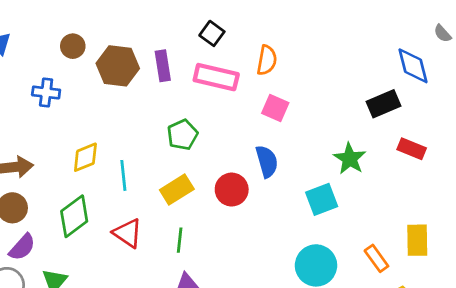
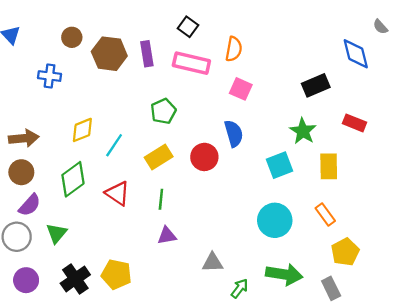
black rectangle: (383, 104) -> (316, 85), moved
cyan line: (123, 175) -> (114, 145), turned 40
yellow rectangle: (417, 240) -> (329, 166), moved

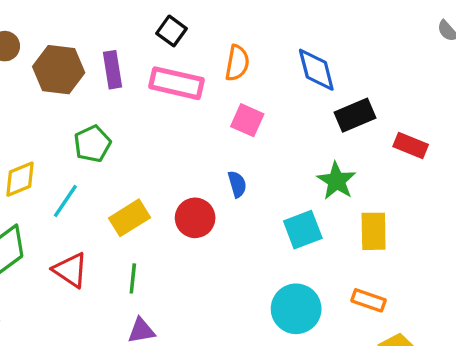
blue diamond: (356, 54) -> (316, 70), moved
green pentagon: (163, 111) -> (92, 144), moved
red rectangle: (355, 123) -> (411, 145), moved
blue semicircle: (234, 134) -> (237, 184), size x0.7
orange rectangle: (325, 214) -> (369, 300), turned -35

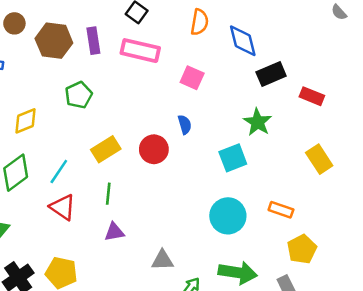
orange semicircle: (237, 63) -> (200, 22), moved
cyan line: (65, 201) -> (59, 171), moved
yellow rectangle: (374, 231) -> (319, 159), moved, turned -32
red triangle: (70, 270) -> (63, 207), moved

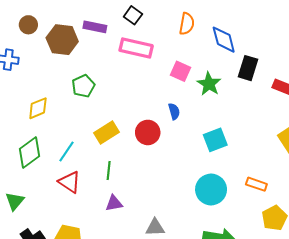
purple rectangle: (93, 41) -> (95, 27), moved, turned -70
black rectangle: (271, 74) -> (248, 68), turned -50
green star: (257, 122) -> (209, 84), moved

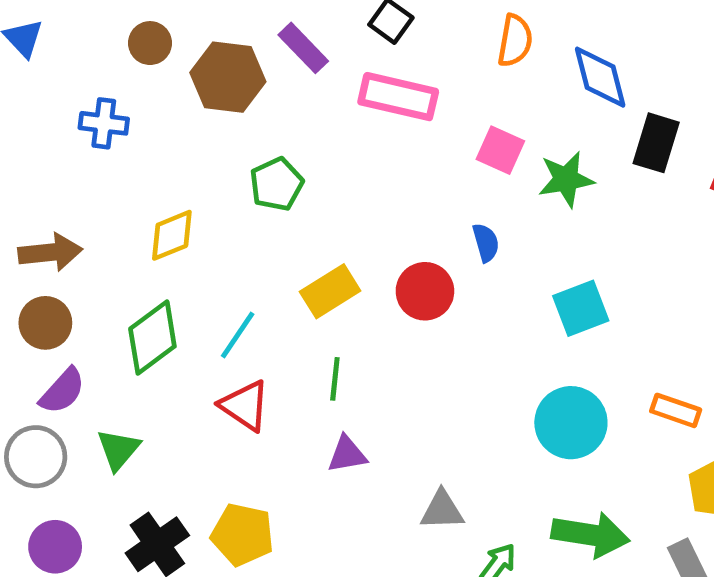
purple rectangle: (95, 27) -> (303, 48), turned 35
green star: (209, 84) -> (566, 179), turned 30

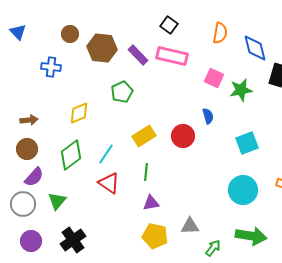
purple rectangle: (303, 48) -> (138, 55), moved
brown arrow: (50, 252) -> (29, 120), size x0.7
yellow pentagon: (242, 535) -> (155, 236), moved

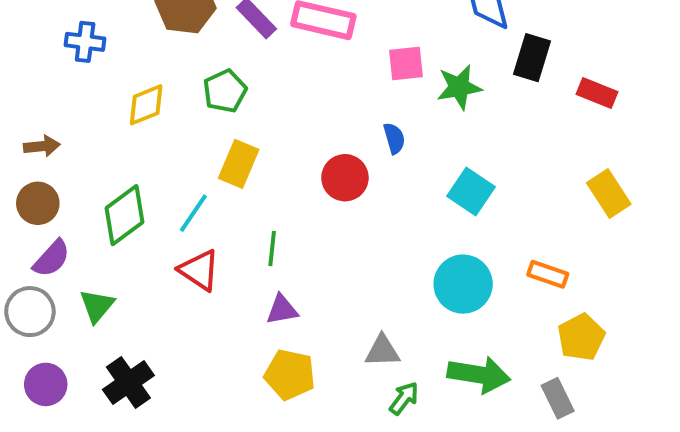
pink square: (214, 78) -> (406, 64), turned -30
yellow diamond: (79, 113) -> (146, 105), moved
yellow rectangle: (144, 136) -> (239, 164), moved, turned -35
cyan square: (247, 143) -> (471, 191), turned -35
gray triangle: (190, 226) -> (382, 351), moved

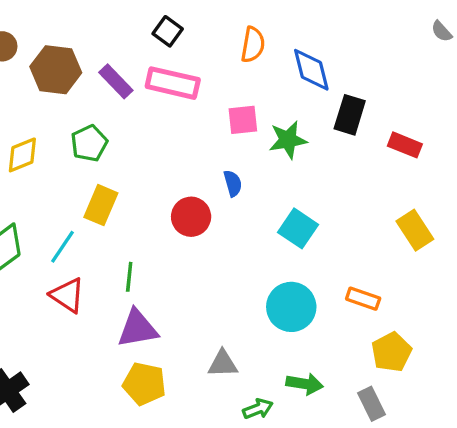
purple triangle: (282, 310) -> (138, 329), size x1.5
green arrow: (479, 375) -> (305, 384), size x0.7
green arrow: (404, 398) -> (258, 409), moved, turned 32

